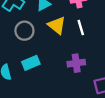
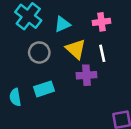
purple cross: (76, 63) -> (86, 75), moved

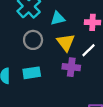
white line: (102, 53) -> (88, 50), turned 49

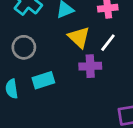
gray circle: (33, 40) -> (24, 47), moved

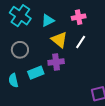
purple cross: (90, 66) -> (56, 62), moved

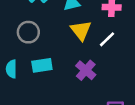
purple cross: (56, 62) -> (86, 70), moved, turned 35

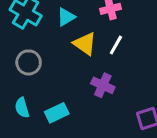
cyan rectangle: (42, 65) -> (57, 113), moved

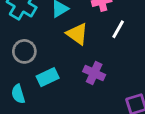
white line: (116, 45) -> (118, 29), moved
cyan rectangle: (57, 113) -> (48, 77), moved

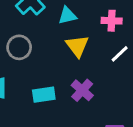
cyan rectangle: (48, 77) -> (44, 95), moved

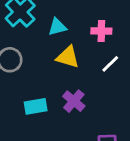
yellow triangle: (77, 46) -> (68, 57), turned -35

